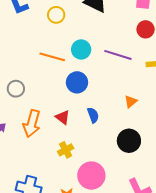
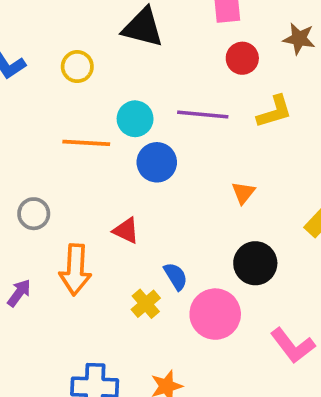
blue circle: (77, 82) -> (157, 162), moved
blue semicircle: (93, 115) -> (176, 276), moved
red triangle: (63, 117) -> (126, 230), moved
pink circle: (91, 176) -> (215, 314), moved

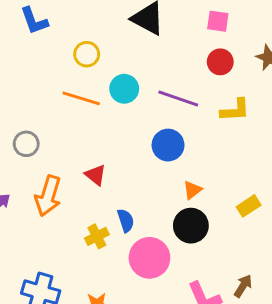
yellow circle: (77, 67) -> (87, 54), moved
blue circle: (157, 162) -> (168, 145), moved
orange triangle: (243, 193) -> (192, 190), moved

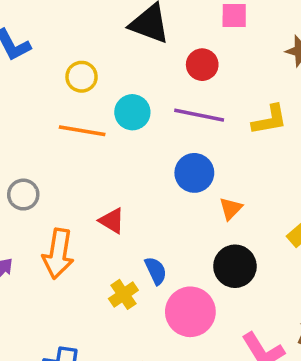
red circle: (220, 62) -> (202, 65), moved
orange triangle: (192, 190) -> (231, 209), moved

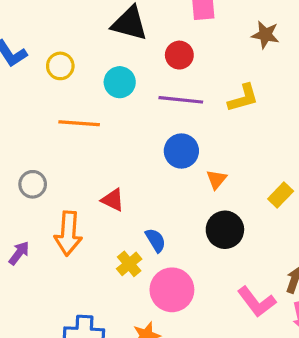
yellow circle: (82, 77) -> (60, 66), moved
cyan circle: (132, 112) -> (120, 82), moved
pink circle: (190, 312) -> (172, 290), moved

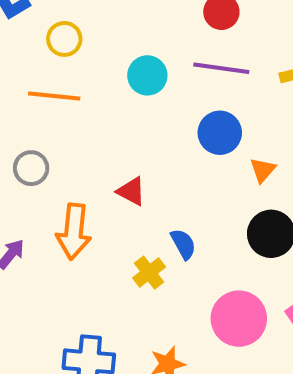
yellow circle: (60, 66) -> (64, 39), moved
cyan circle: (120, 82) -> (147, 75), moved
orange line: (79, 123) -> (54, 96), moved
pink circle: (172, 290) -> (239, 319), moved

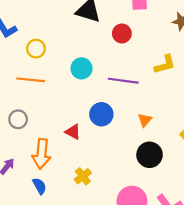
purple line: (221, 68) -> (123, 81), moved
blue circle: (220, 133) -> (101, 114), moved
blue semicircle: (183, 244) -> (39, 186), moved

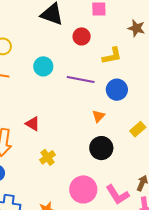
yellow L-shape: (165, 64) -> (112, 56), moved
blue circle: (101, 114) -> (117, 90), moved
yellow cross: (83, 176) -> (47, 157), moved

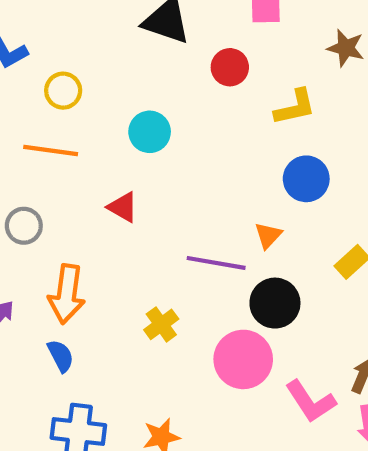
purple line: (81, 80) -> (216, 263), moved
red triangle: (33, 124) -> (123, 207), moved
pink circle: (83, 189) -> (243, 359), moved

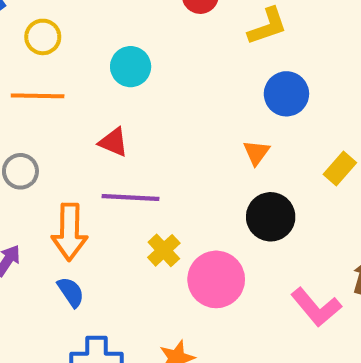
purple line: (216, 263) -> (131, 197), moved
pink circle: (243, 359) -> (216, 279), moved

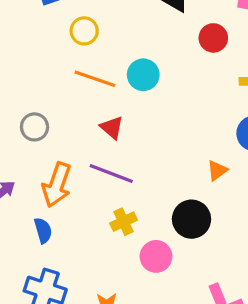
orange line: (38, 96) -> (95, 79), moved
black circle: (271, 217) -> (192, 219), moved
pink circle: (216, 279) -> (156, 256), size x0.7

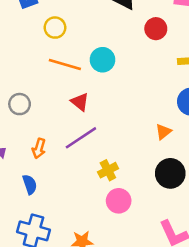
purple line: (111, 174) -> (81, 138), turned -52
orange arrow: (57, 185) -> (39, 148), size x0.6
black circle: (192, 219) -> (170, 173), moved
yellow cross: (124, 222) -> (108, 170), moved

